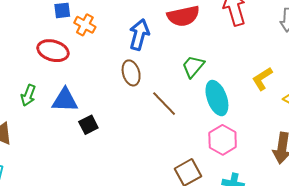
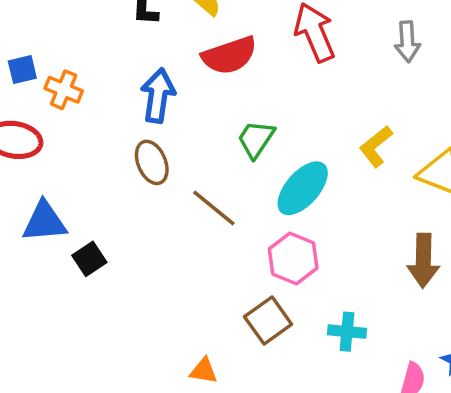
cyan ellipse: (217, 98) -> (303, 188), turned 68
pink hexagon: (223, 140) -> (293, 259), moved

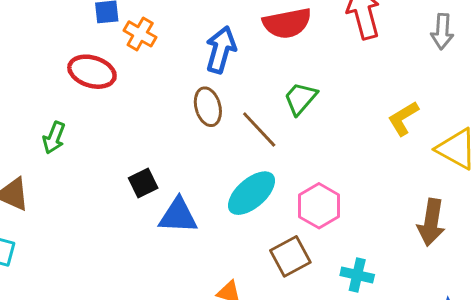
cyan ellipse: (303, 188) -> (251, 193), moved
brown line: (214, 208) -> (259, 129), moved
blue triangle: (44, 222) -> (178, 216), moved

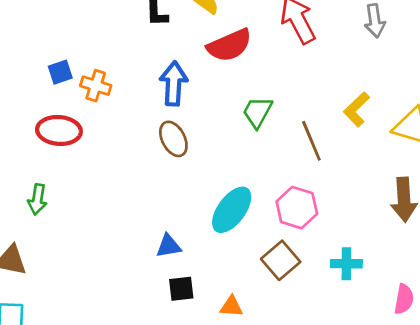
brown line: (259, 129) -> (311, 141), moved, turned 33
black square: (143, 183) -> (181, 289), moved, turned 32
blue triangle: (178, 216) -> (169, 246), size x0.7

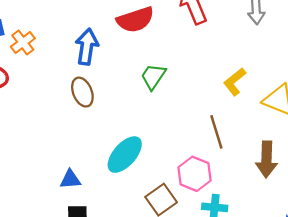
orange cross: (96, 86) -> (23, 43), turned 30
brown line: (311, 141) -> (216, 132), moved
pink hexagon: (297, 208) -> (195, 174), moved

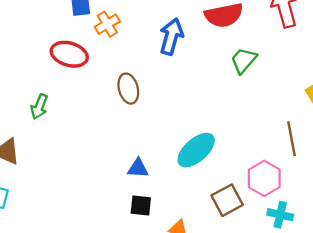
green trapezoid: (153, 76) -> (244, 60), moved
brown ellipse: (82, 92) -> (128, 89), moved

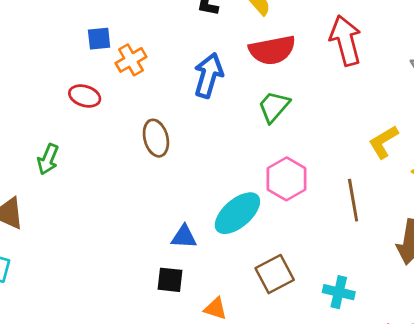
red ellipse: (69, 54) -> (85, 96), size x0.7
green trapezoid: (244, 60) -> (274, 107), moved
blue triangle: (138, 168) -> (184, 237), moved
pink hexagon: (264, 178) -> (286, 179), moved

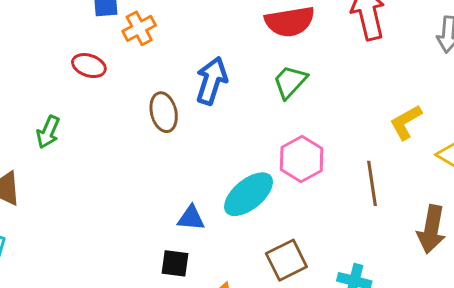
blue arrow: (208, 75) -> (212, 81), moved

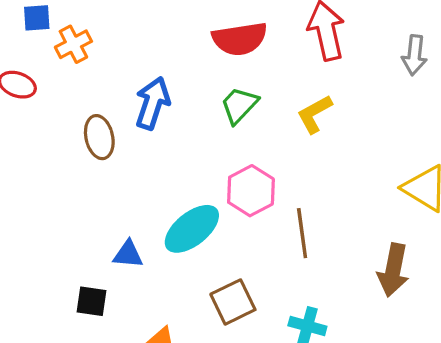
yellow L-shape: (406, 122) -> (314, 114), moved
brown line: (372, 183) -> (302, 233), moved
black square: (175, 263) -> (91, 301), moved

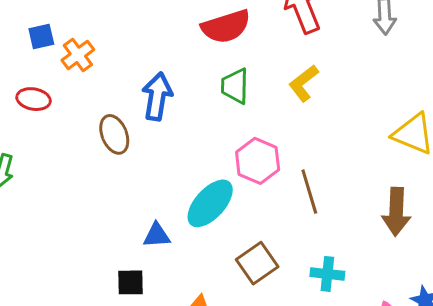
green trapezoid: (239, 105) -> (235, 86), turned -33

